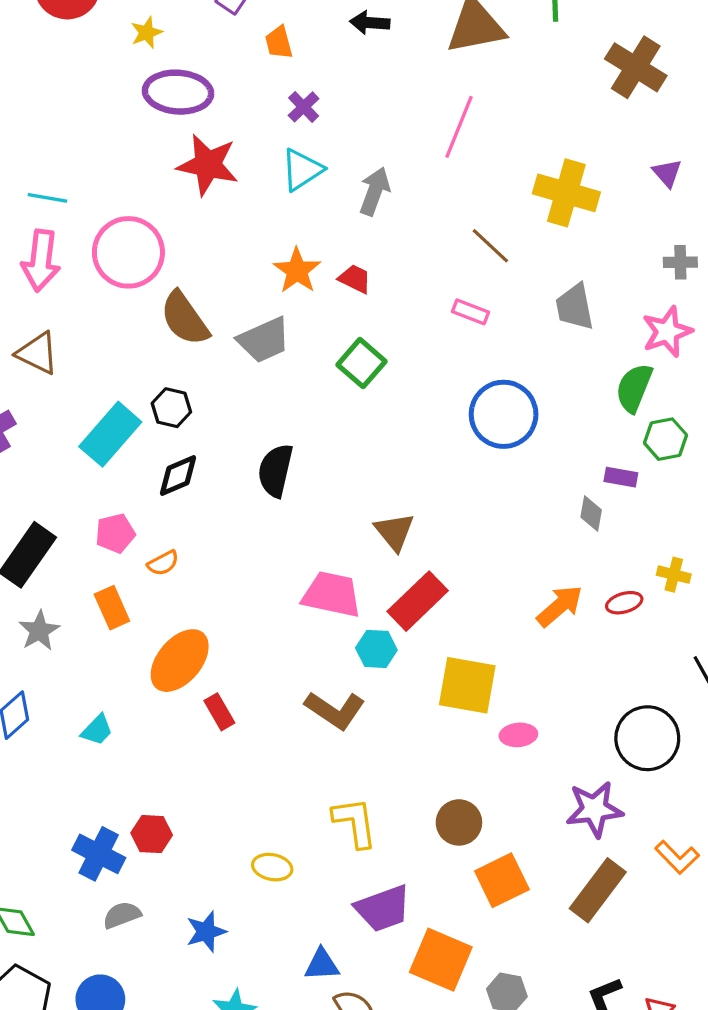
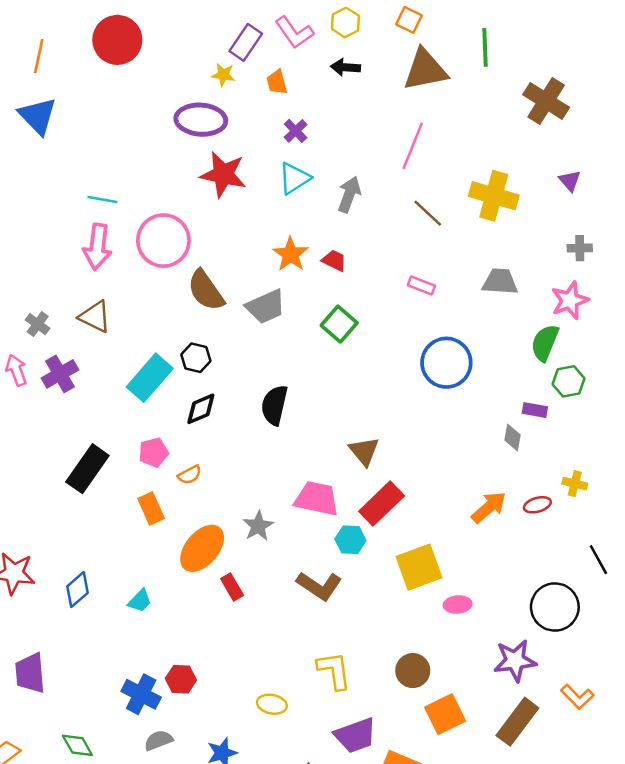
yellow star: (147, 33) -> (223, 75), moved, turned 30
brown line: (490, 246) -> (428, 213), moved
gray trapezoid: (575, 307) -> (500, 282), turned 105
gray star: (39, 631) -> (258, 526), moved
yellow square: (467, 685) -> (419, 567), turned -30

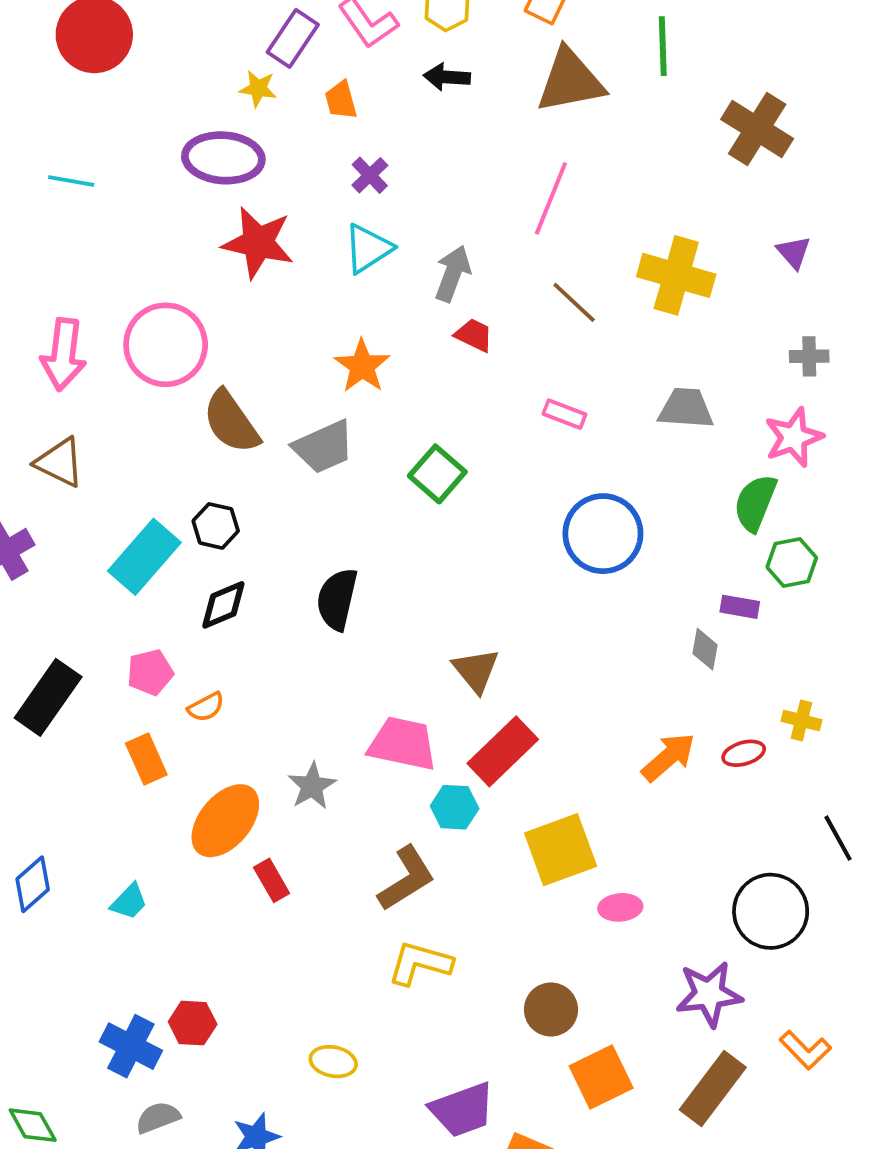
cyan line: (102, 199) -> (71, 181), moved
red trapezoid: (334, 261) -> (474, 335), moved
brown L-shape: (319, 586) -> (406, 879), turned -66
yellow L-shape: (334, 671) -> (420, 963), moved, turned -66

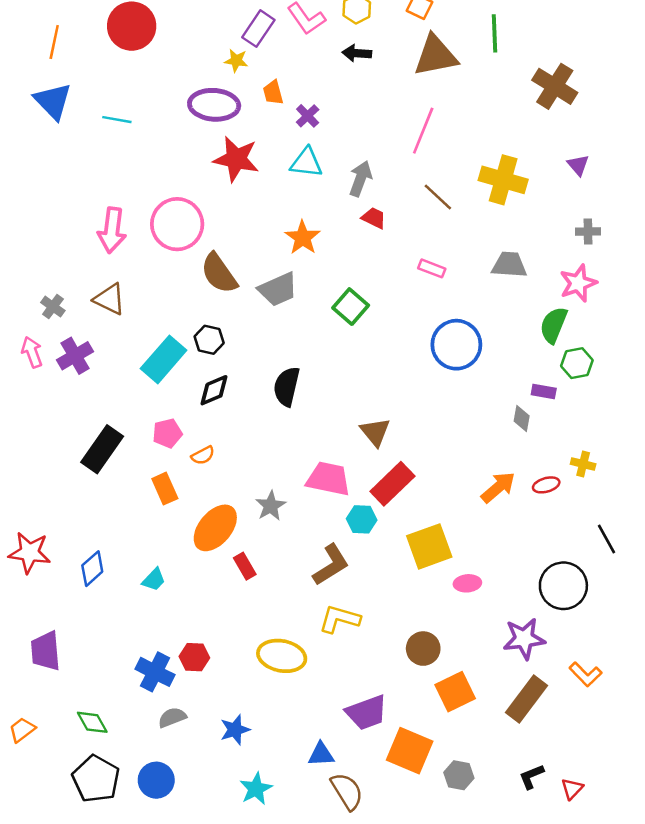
orange trapezoid: (341, 100) -> (273, 93), moved
cyan triangle: (368, 248) -> (306, 163), turned 40
yellow ellipse: (333, 1062) -> (282, 656), moved, size x1.6

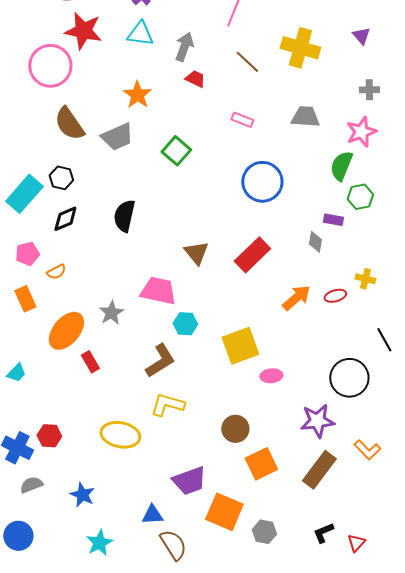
pink circle: (177, 224) -> (50, 66), moved
red rectangle: (392, 484) -> (252, 255), moved
blue star: (235, 730) -> (82, 495), turned -30

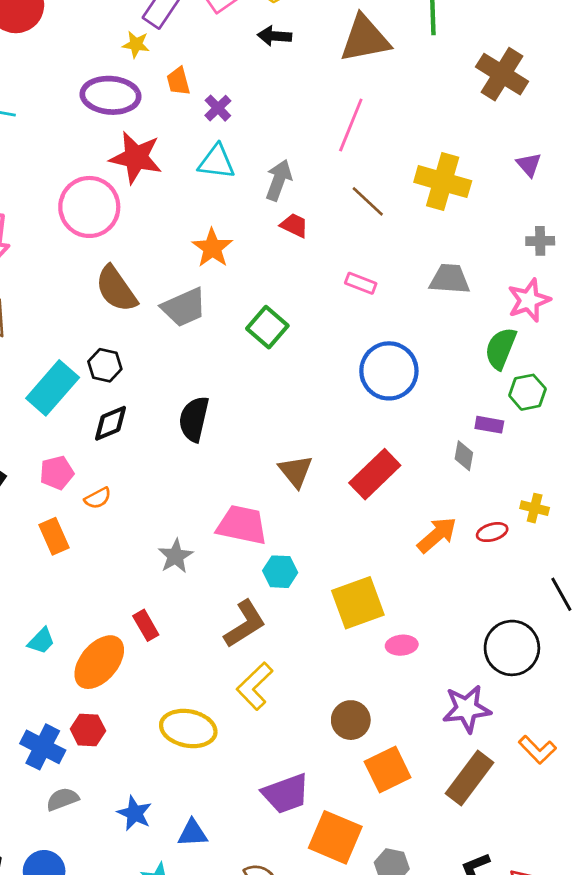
orange ellipse: (66, 331) -> (99, 662), moved
yellow L-shape: (167, 405) -> (255, 686), turned -60
blue triangle: (152, 515) -> (192, 833), moved

